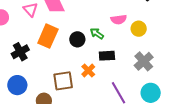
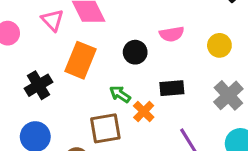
pink semicircle: (119, 19) -> (172, 34), moved
green arrow: (97, 34) -> (120, 94), moved
black circle: (77, 39) -> (135, 52), moved

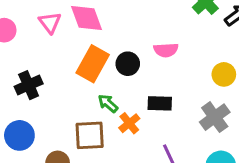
yellow circle: (219, 45) -> (224, 74), moved
orange rectangle: (80, 60) -> (93, 64), moved

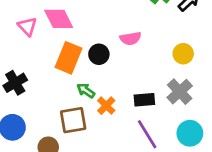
black rectangle: (160, 103) -> (144, 100), moved

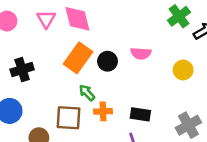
yellow circle: (183, 54) -> (183, 70), moved
gray cross: (180, 92) -> (188, 125), moved
orange cross: (106, 106) -> (103, 111), turned 30

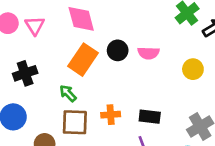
pink triangle: (46, 19) -> (35, 26), moved
black circle: (107, 61) -> (118, 50), moved
green arrow: (87, 93) -> (68, 93), moved

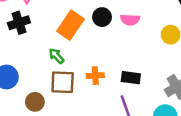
black cross: (25, 73) -> (19, 23), moved

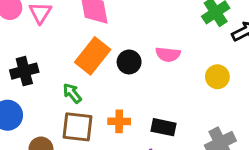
black circle: (102, 17) -> (129, 62), moved
black cross: (19, 23) -> (24, 71), moved

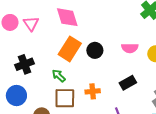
pink semicircle: (168, 54) -> (130, 48), moved
black rectangle: (164, 127) -> (128, 83), moved, turned -35

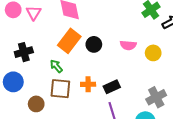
black rectangle: (128, 83) -> (112, 87), moved

